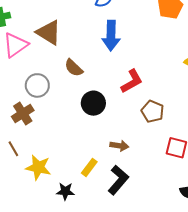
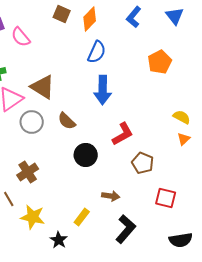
gray circle: (37, 85) -> (32, 122), moved
brown cross: (23, 113) -> (28, 172), moved
black L-shape: (118, 180) -> (126, 229), moved
black star: (65, 191) -> (59, 240), turned 30

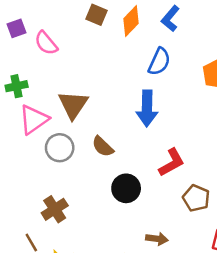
blue L-shape: (134, 17) -> (170, 19), moved
blue semicircle: (97, 52) -> (159, 62), moved
brown triangle: (43, 87) -> (73, 105), turned 32

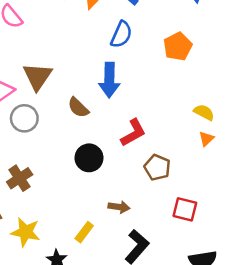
brown semicircle: (103, 146) -> (78, 108), moved

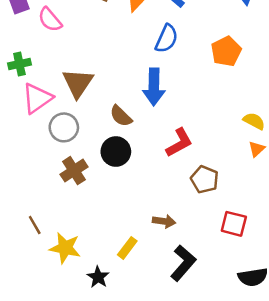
black circle: (89, 158) -> (116, 152), moved
brown cross: (20, 178) -> (74, 171), moved

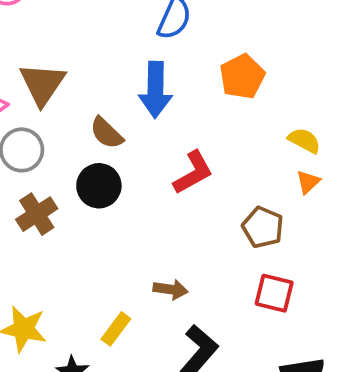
orange pentagon: (226, 51) -> (242, 76), moved
brown pentagon: (205, 179) -> (263, 227), moved

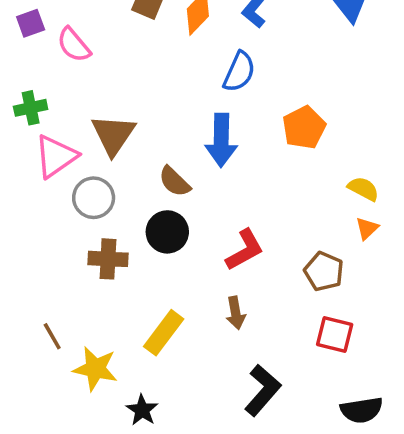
red L-shape: (193, 173) -> (245, 250), moved
brown cross: (37, 214) -> (108, 259), turned 36
brown arrow: (171, 289) -> (236, 313), moved, turned 72
yellow rectangle: (116, 329) -> (164, 333), moved, size x1.4

